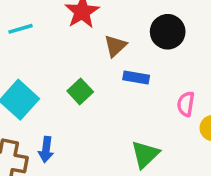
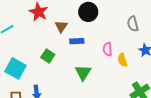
green triangle: (145, 154) -> (83, 73), moved

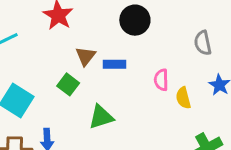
brown triangle: (61, 26) -> (86, 56), moved
green triangle: (83, 73) -> (101, 117), moved, turned 36

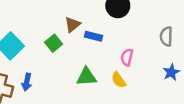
yellow semicircle: (183, 98) -> (119, 80), moved, turned -35
green triangle: (101, 117) -> (86, 77), moved

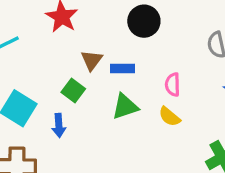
green triangle: (86, 77) -> (125, 106), moved
blue arrow: (27, 82) -> (59, 125), moved

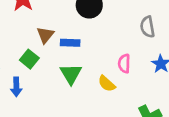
pink semicircle: (173, 85) -> (124, 64), moved
green triangle: (125, 106) -> (71, 74), turned -45

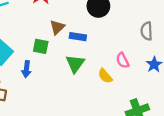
green square: (29, 59) -> (41, 46), turned -35
pink semicircle: (124, 64) -> (123, 60), turned -35

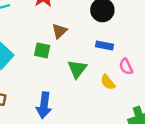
blue rectangle: (78, 37) -> (105, 46), moved
blue arrow: (26, 69) -> (44, 105), moved, size x1.5

